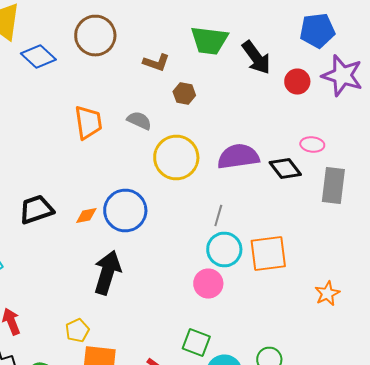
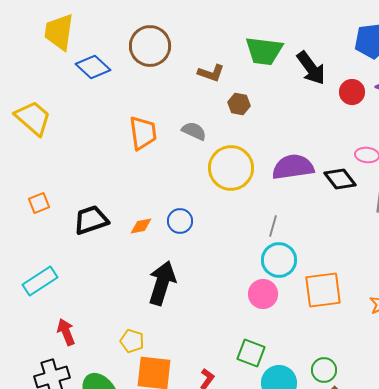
blue circle: (125, 210) -> (180, 221), size x0.6
orange square: (268, 254) -> (323, 290), moved
yellow pentagon: (77, 330) -> (132, 341), turned -30

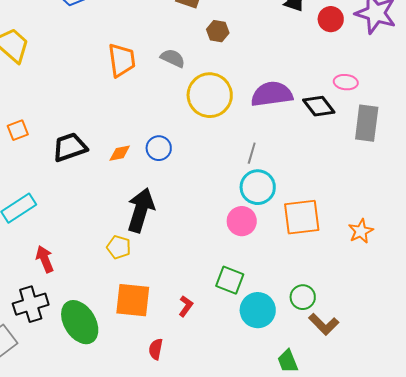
yellow pentagon: (132, 341) -> (119, 247), moved

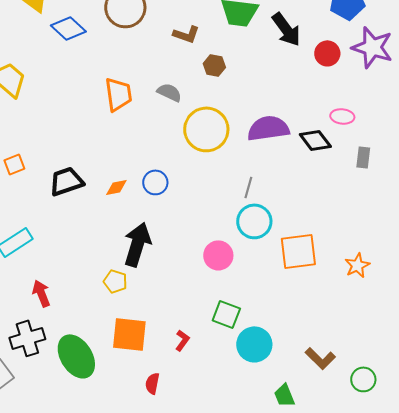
gray rectangle: (367, 123) -> (363, 157), size x0.6
pink circle: (242, 221) -> (218, 255), moved
green circle: (303, 297) -> (363, 379), moved

